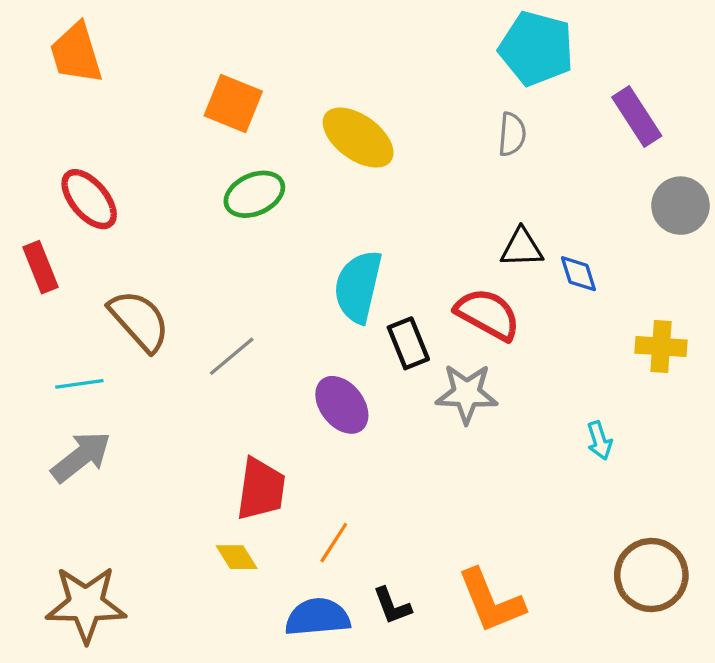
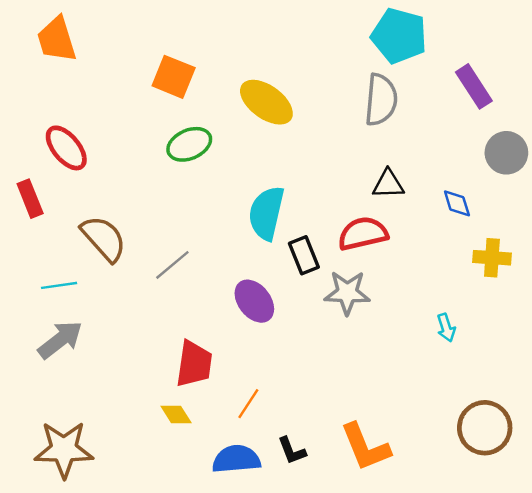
gray semicircle: (512, 134) -> (381, 100), size x1.6
blue diamond: (578, 274) -> (457, 203), moved
red semicircle: (488, 314) -> (363, 234), turned -42

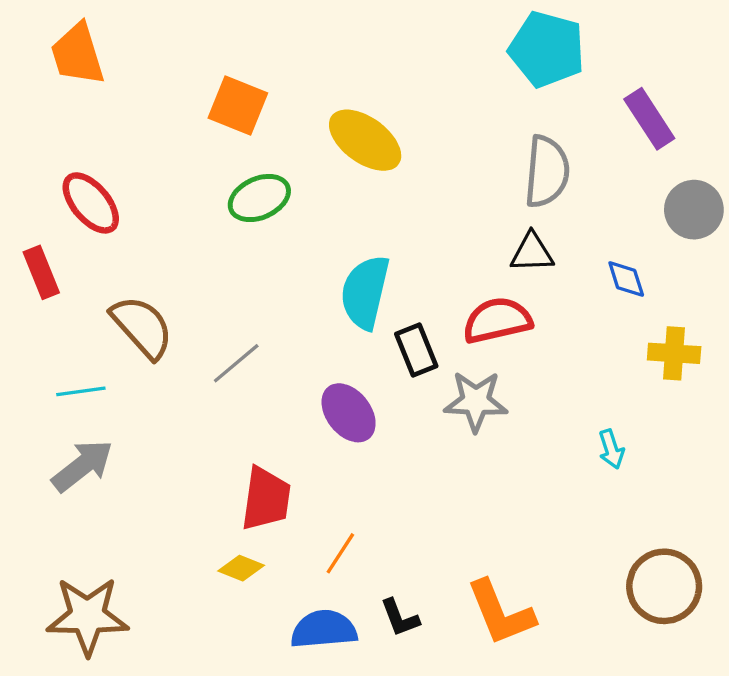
gray semicircle: (381, 100) -> (547, 172), moved
yellow diamond: (176, 414) -> (241, 568), turned -36

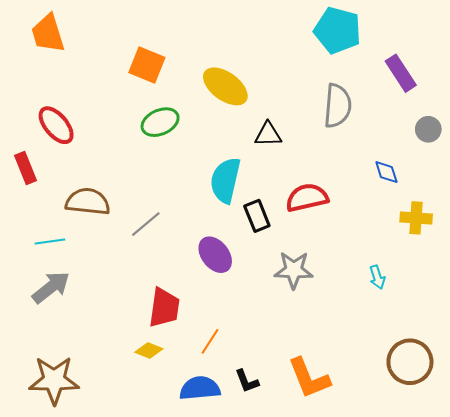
gray circle: (694, 210) -> (428, 129), size x0.7
black triangle: (532, 253) -> (268, 134), moved
brown semicircle: (142, 327) -> (88, 202), turned -42
gray star: (476, 401) -> (294, 270), moved

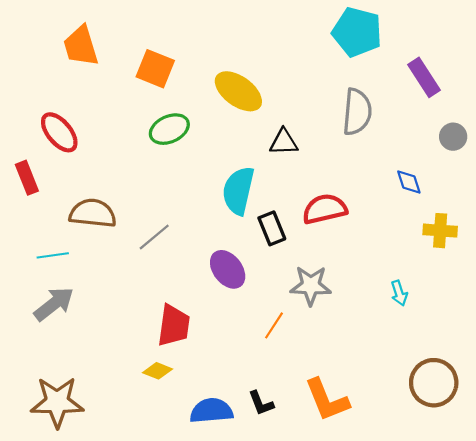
orange trapezoid: (48, 33) -> (81, 46), moved
orange line: (210, 341) -> (274, 325), moved

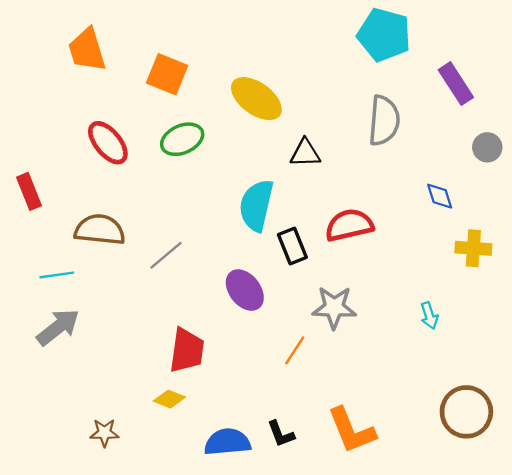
red ellipse: (59, 132) -> (108, 143), moved
brown star: (57, 402) -> (104, 433), moved, size x0.5

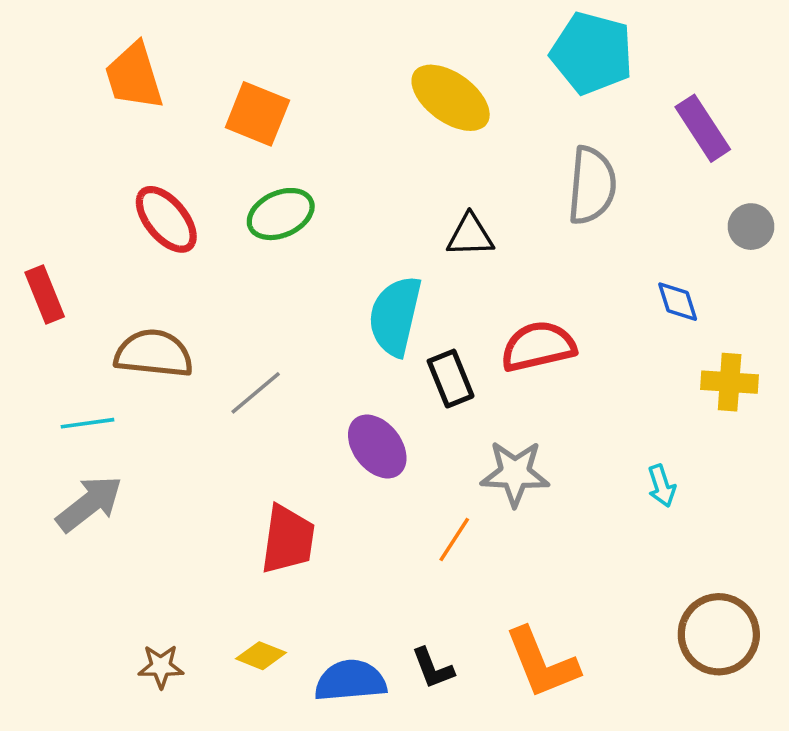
yellow ellipse: (256, 99) -> (451, 98), moved
yellow diamond: (169, 399) -> (261, 656), moved

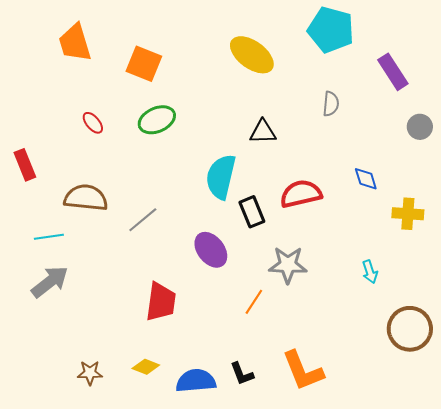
gray semicircle: (592, 185) -> (331, 104), size x0.6
red ellipse: (166, 219) -> (93, 123), size x0.6
blue diamond: (678, 302) -> (366, 179), moved
brown circle: (719, 634) -> (410, 329), moved

